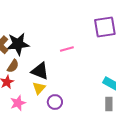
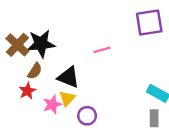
pink star: (18, 103) -> (52, 105), moved

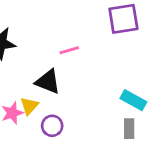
black triangle: (68, 77) -> (48, 82), moved

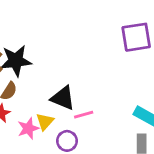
pink line: (69, 50) -> (84, 115), moved

